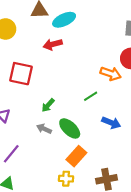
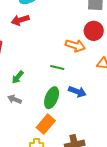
green line: (91, 96) -> (57, 67), turned 48
green ellipse: (70, 128) -> (52, 98), moved, turned 70

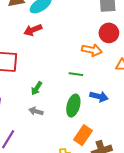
orange rectangle: (46, 124) -> (83, 135), moved

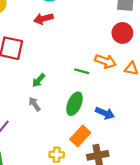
orange arrow: (92, 50) -> (105, 61), moved
blue arrow: (99, 97) -> (105, 113), moved
gray arrow: (36, 111) -> (35, 104), turned 32

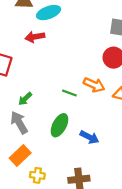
gray arrow: (35, 104) -> (19, 123), size x1.5
orange rectangle: (80, 136) -> (20, 156), moved

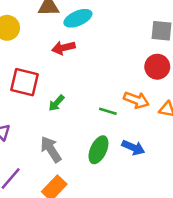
green arrow: (25, 99) -> (56, 103), moved
blue arrow: (89, 137) -> (133, 148), moved

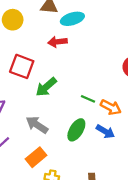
orange arrow: (136, 100) -> (111, 107), moved
green arrow: (56, 103) -> (46, 87), size x1.5
gray arrow: (51, 149) -> (37, 125), turned -30

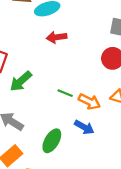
red arrow: (57, 42) -> (57, 37), moved
green ellipse: (76, 130) -> (52, 141), moved

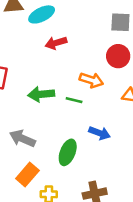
green arrow: (21, 81) -> (41, 94), moved, turned 45
orange arrow: (89, 102) -> (91, 80), moved

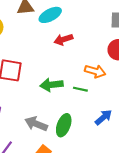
blue arrow: (99, 133) -> (103, 117), turned -60
green ellipse: (68, 152) -> (64, 125), moved

